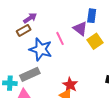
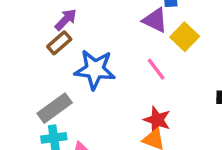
pink line: (60, 38) -> (156, 69), moved
gray rectangle: (30, 74) -> (55, 108), moved

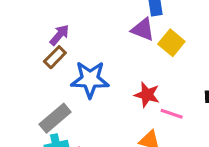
pink line: (156, 69) -> (172, 114), moved, turned -30
red star: (157, 120) -> (147, 95), moved

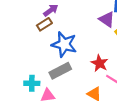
gray rectangle: (55, 118) -> (60, 71), moved

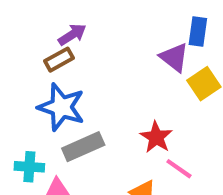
blue star: (64, 44) -> (61, 107), moved

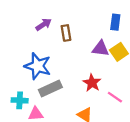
purple triangle: (174, 57) -> (101, 49), moved, turned -30
brown rectangle: (59, 60) -> (66, 33), moved, turned -70
pink line: (179, 169) -> (115, 97), moved

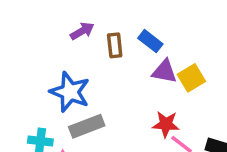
blue rectangle: (115, 22) -> (150, 41), moved, turned -63
red star: (92, 83) -> (166, 124), moved, turned -30

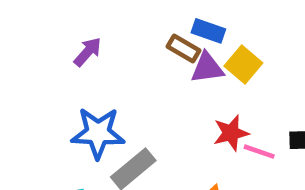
blue rectangle: (150, 41) -> (208, 31), moved
brown rectangle: (115, 45) -> (184, 49), moved, turned -35

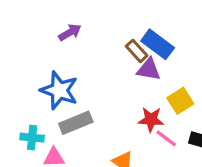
blue rectangle: (208, 31) -> (158, 44), size x1.4
yellow square: (243, 64) -> (180, 101), moved

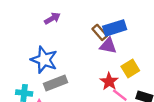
blue rectangle: (158, 44) -> (115, 28), turned -55
red star: (151, 119) -> (109, 81), turned 30

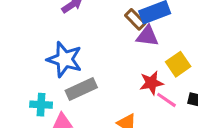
red star: (109, 81) -> (151, 83), turned 30

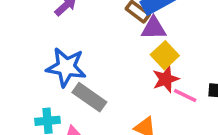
yellow square: (178, 64) -> (165, 55), moved
gray rectangle: (81, 89) -> (89, 97), turned 68

